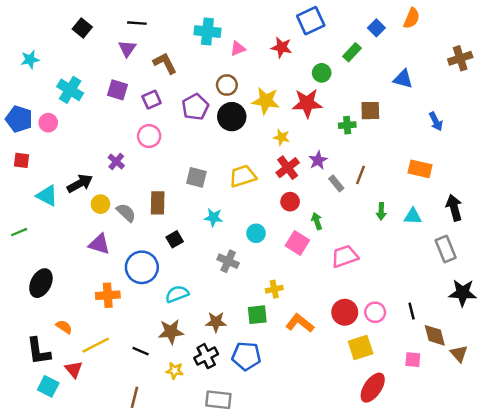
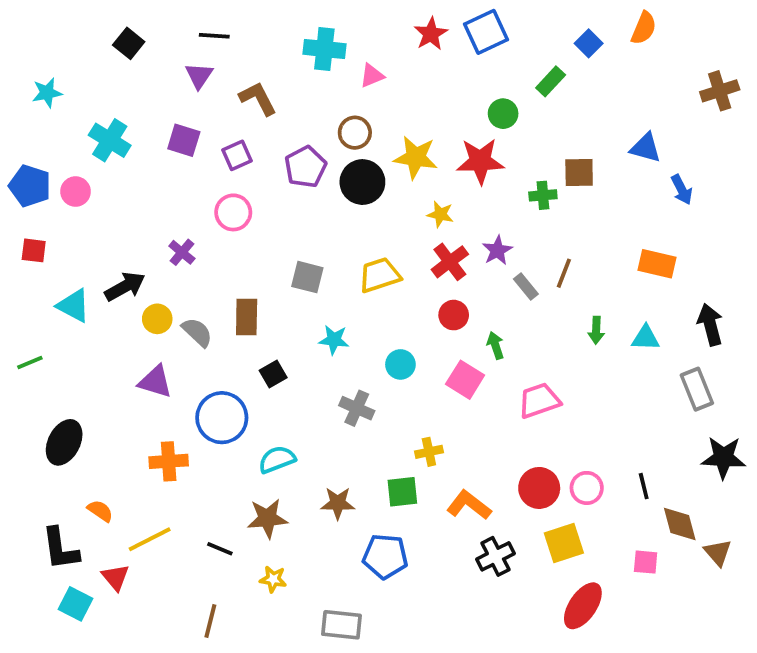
red star: (282, 47) -> (431, 34), moved, turned 30
blue triangle: (403, 79) -> (646, 148), moved
black cross: (206, 356) -> (495, 556), moved

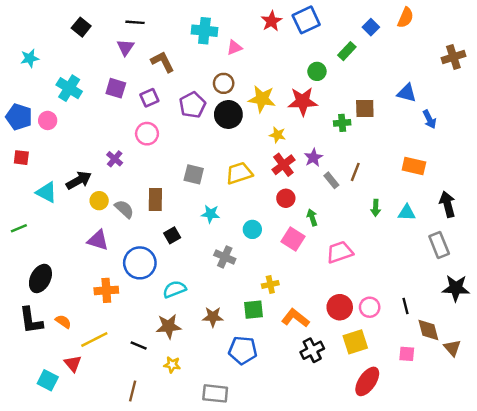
black L-shape: (60, 549) -> (31, 320), moved

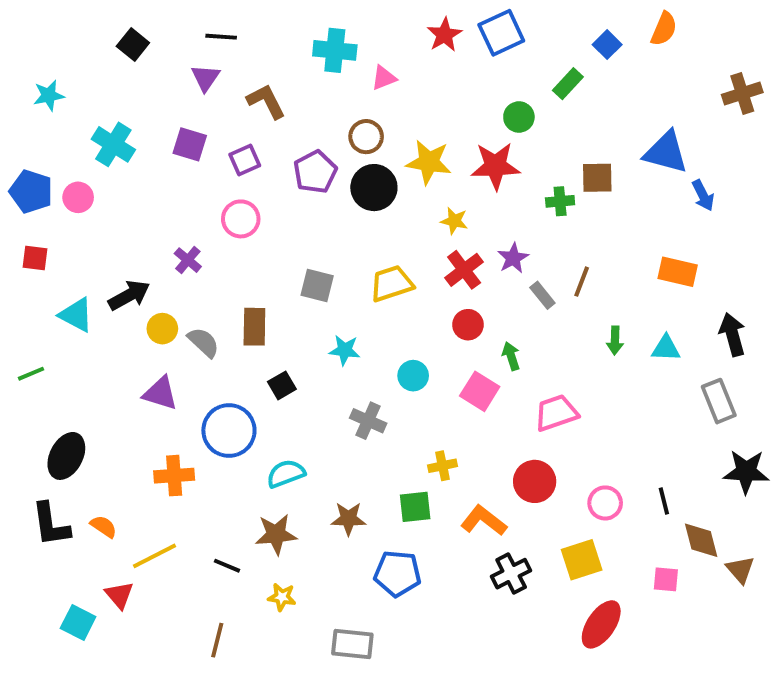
blue triangle: (407, 93) -> (666, 152), size x1.4
red circle: (340, 307) -> (535, 481), moved

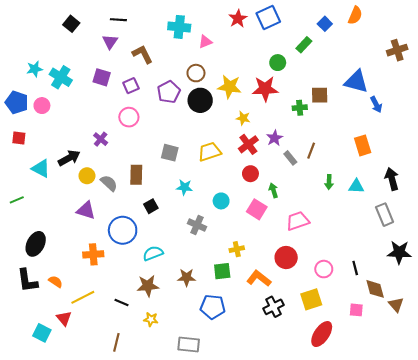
cyan star: (49, 95) -> (35, 69), moved
orange rectangle: (678, 272) -> (363, 145), turned 60

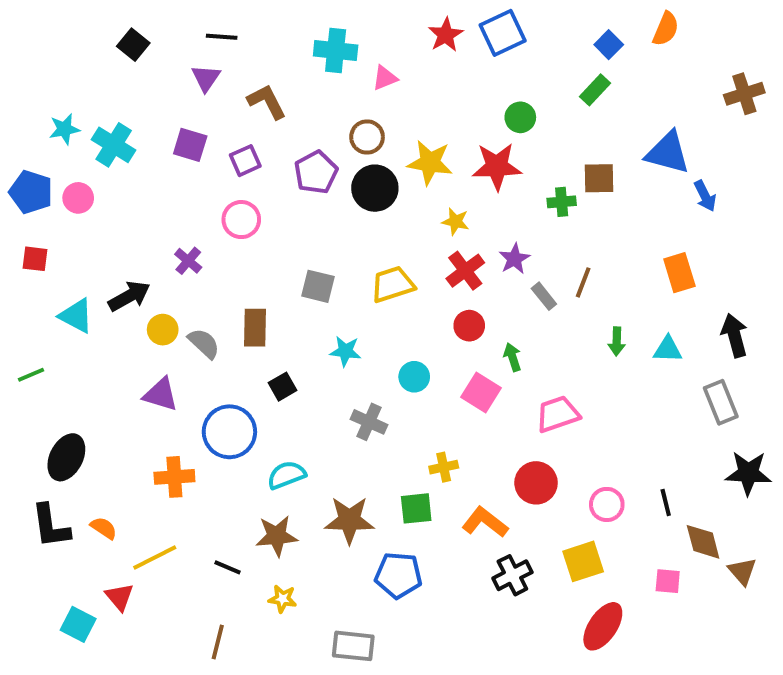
green rectangle: (304, 45) -> (595, 90), moved
brown star: (187, 277) -> (349, 520), size x1.4

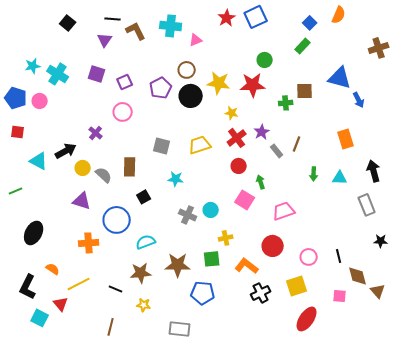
brown L-shape: (267, 102) -> (136, 31), moved
cyan circle: (414, 377) -> (211, 210), moved
black star: (748, 473) -> (381, 241), size x0.6
black L-shape: (51, 526) -> (28, 287), moved, turned 35

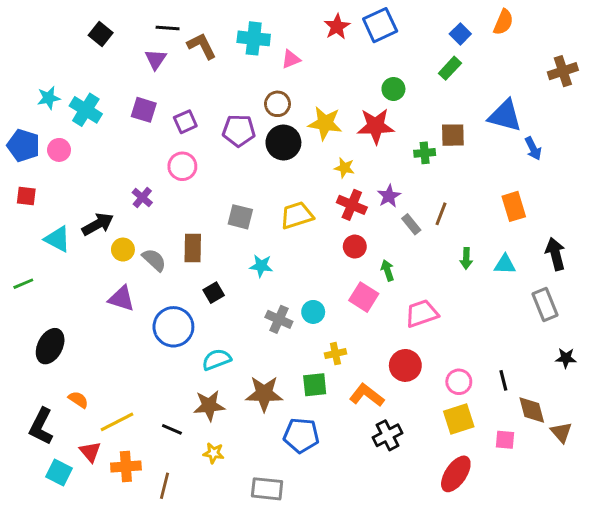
purple pentagon: (161, 88) -> (239, 131), turned 30
red cross: (237, 138) -> (352, 205), turned -30
orange cross: (89, 243) -> (126, 467), moved
yellow square: (297, 286) -> (459, 419), moved

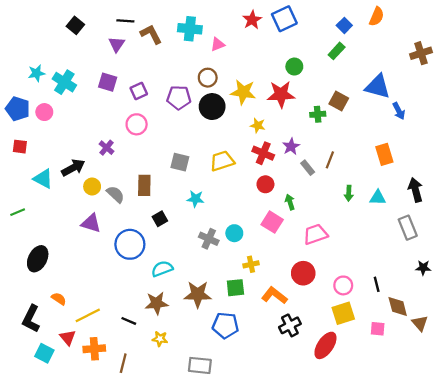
brown square: (453, 135) -> (339, 101), turned 30
red ellipse: (456, 474) -> (325, 345), moved

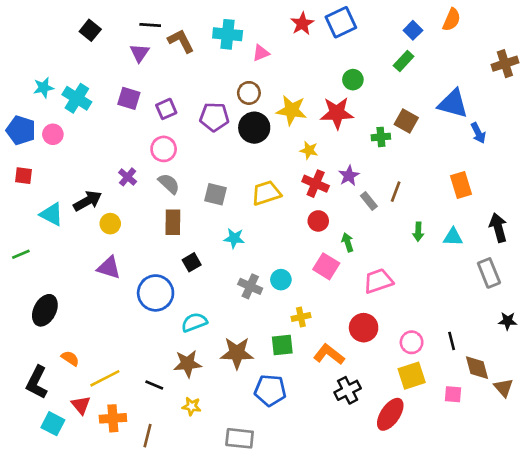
gray semicircle: (115, 194) -> (169, 184), moved

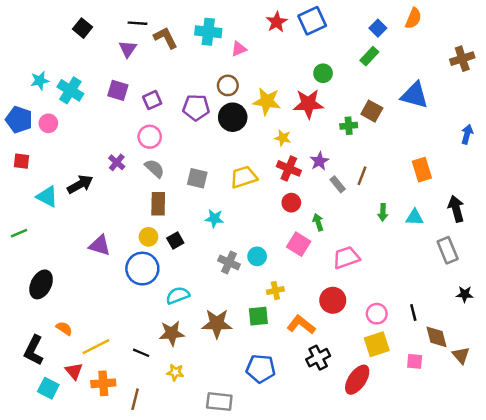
blue arrow: (478, 133) -> (467, 134), moved, turned -138
yellow circle: (110, 224) -> (148, 237), moved
blue pentagon: (270, 390) -> (261, 369), moved

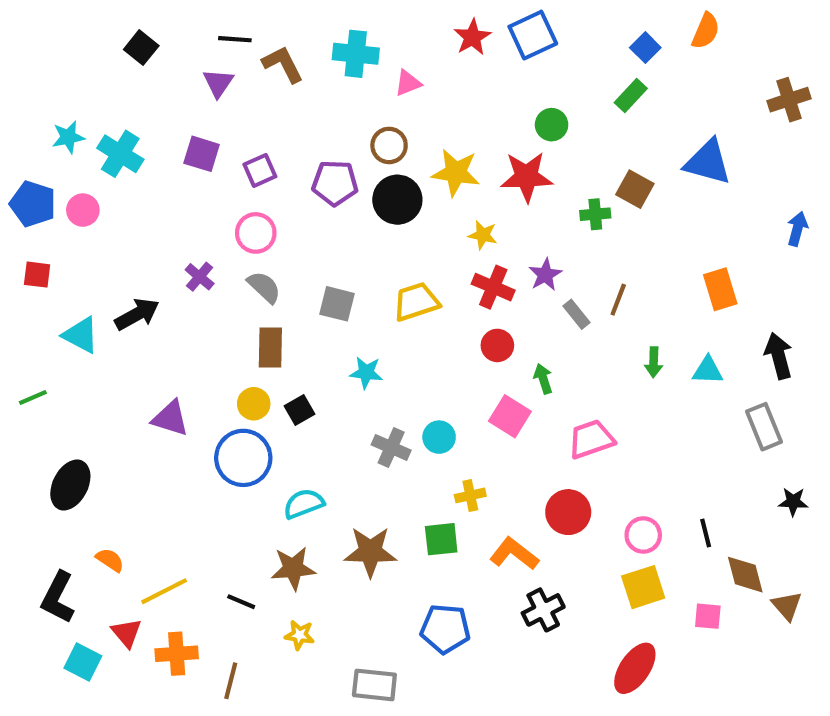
red ellipse: (357, 380) -> (635, 668), moved

